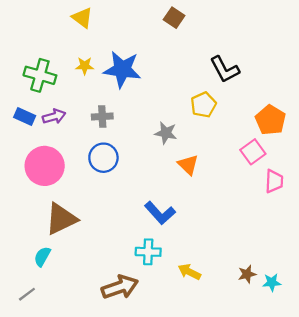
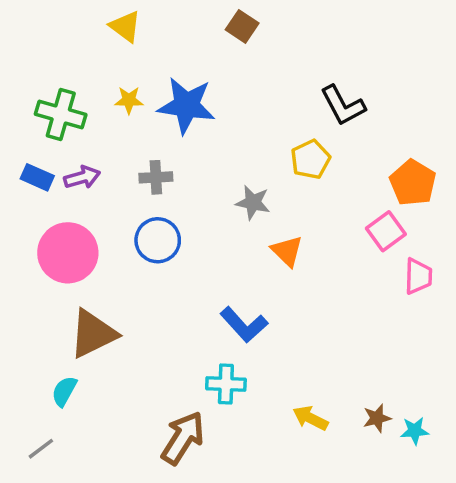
brown square: (174, 18) -> (242, 26), moved
yellow arrow: (189, 272) -> (310, 418), moved
brown arrow: (120, 287) -> (183, 438), turned -39

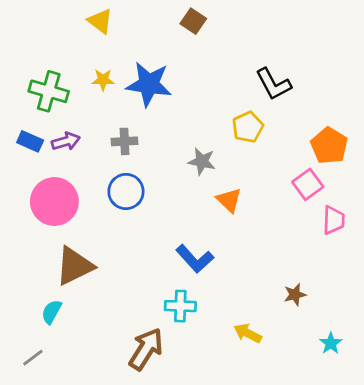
brown star: (377, 418) -> (295, 295), moved
cyan star: (415, 431) -> (331, 343), turned -30

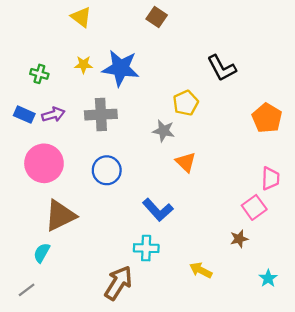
green cross: (49, 91) -> (39, 74), size x0.6
yellow pentagon: (248, 127) -> (186, 103), moved
gray cross: (125, 141) -> (101, 115), size x1.5
pink square: (308, 184) -> (254, 207), moved
blue circle: (126, 191) -> (107, 170), moved

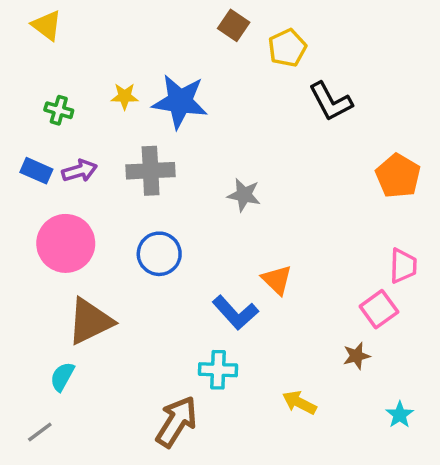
yellow triangle: (81, 17) -> (47, 25), moved
yellow pentagon: (186, 103) -> (287, 48), moved
orange triangle: (186, 162) -> (277, 280), moved

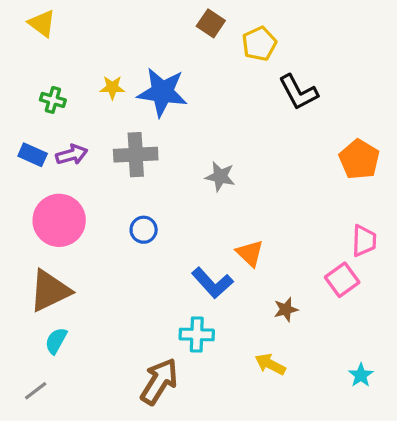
blue circle: (159, 254) -> (144, 230), size x0.7
brown triangle: (90, 321) -> (50, 291), moved
brown star: (356, 356) -> (286, 309), moved

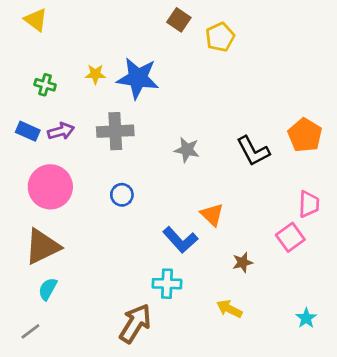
black L-shape: (298, 92) -> (253, 151), moved

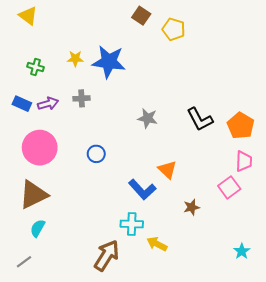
yellow pentagon: (220, 37) -> (174, 29), turned -30
gray cross: (115, 131) -> (82, 98), moved, size x0.6
orange pentagon: (305, 135) -> (241, 126), moved
yellow arrow: (229, 309) -> (157, 244), moved

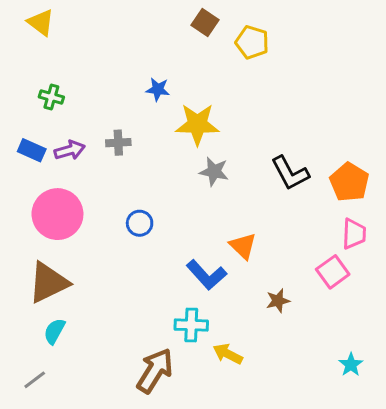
yellow star: (75, 59) -> (197, 124), moved, size x1.8
blue star: (109, 62) -> (158, 89), size x0.5

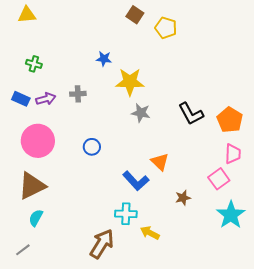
yellow triangle: (41, 23) -> (27, 15), turned -42
cyan star: (351, 365) -> (231, 215), moved, size x1.8

